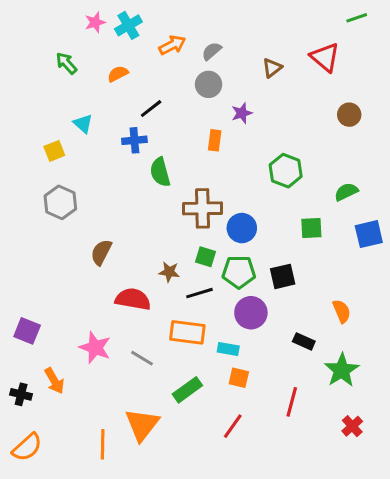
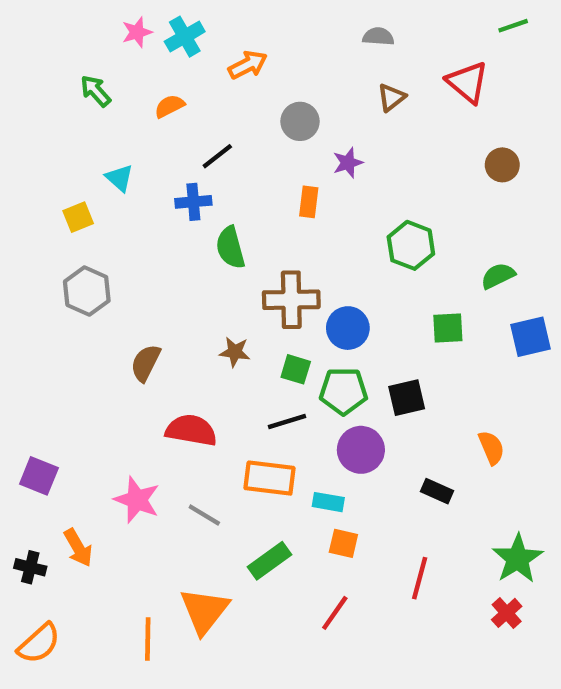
gray semicircle: (212, 51) -> (378, 37), moved, turned 45
brown star: (169, 272) -> (235, 352), moved
green star: (342, 370) -> (517, 559), moved

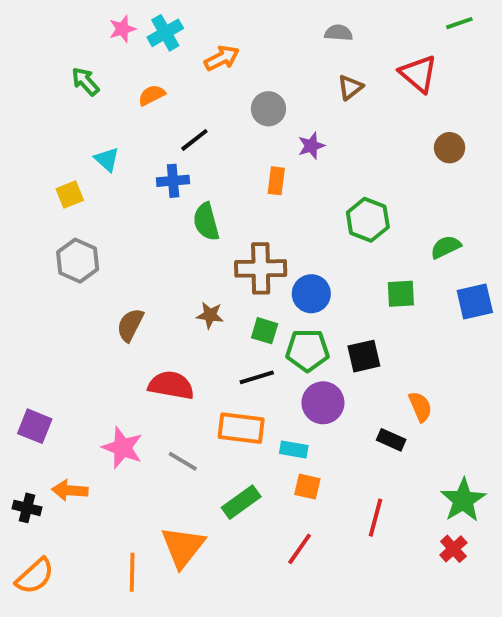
orange semicircle: (491, 448) -> (420, 407), moved
orange arrow: (78, 548) -> (70, 490), turned 124

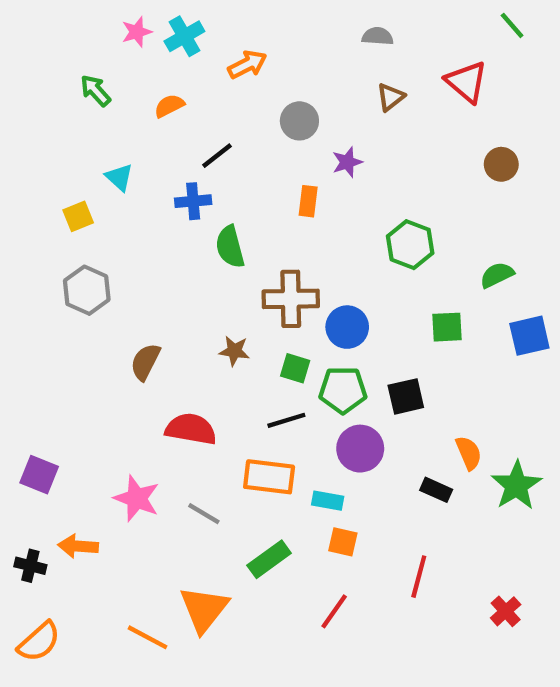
green line: (459, 23) -> (512, 25), turned 68
green star: (463, 500) -> (516, 485), moved
orange line: (132, 572) -> (148, 637), turned -63

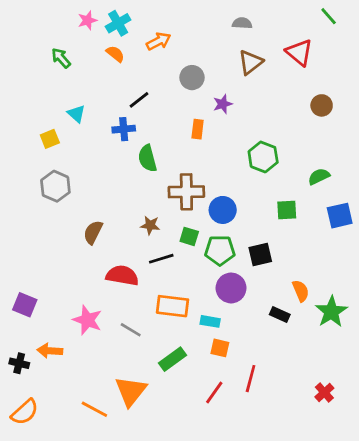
brown triangle: (391, 97) -> (251, 62), size x1.4
orange semicircle: (169, 106) -> (115, 54), moved, turned 66
black line: (286, 420) -> (161, 259), moved
red line: (419, 577) -> (251, 379), moved

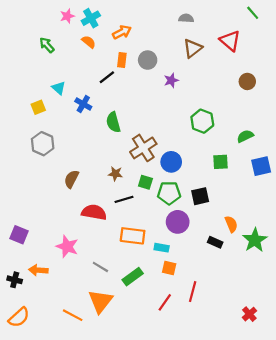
blue cross: (124, 129) -> (83, 104), moved, turned 35
orange rectangle: (198, 129) -> (122, 60), moved
brown cross: (186, 192) -> (143, 148), turned -32
gray line: (131, 330) -> (100, 267), moved
red cross: (324, 393) -> (249, 314), moved

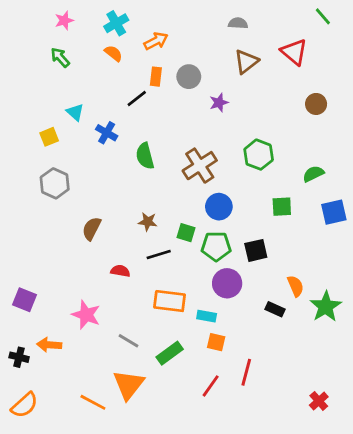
pink star: (67, 16) -> (64, 20), moved
brown cross: (143, 148) -> (200, 166), moved
red semicircle: (94, 212) -> (120, 271), size x0.6

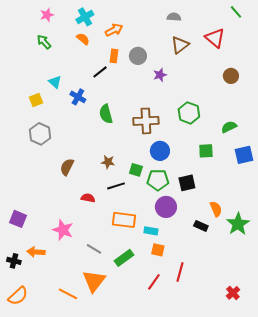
brown cross: (200, 166) -> (146, 121), turned 30

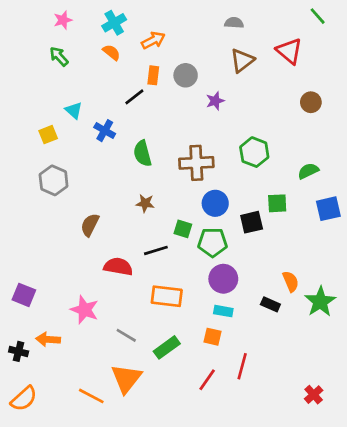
brown star: (108, 162) -> (145, 203), moved
black square: (187, 183) -> (252, 222), moved
red semicircle: (88, 198) -> (118, 267), size x1.5
cyan rectangle: (151, 231) -> (223, 311), moved

